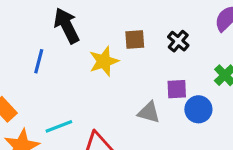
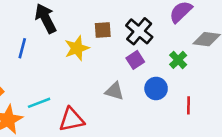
black cross: (178, 41) -> (139, 31), size x1.5
purple square: (177, 89) -> (135, 60), moved, turned -30

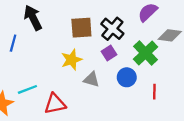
brown square: (103, 30) -> (81, 28), size x1.5
yellow star: (77, 48) -> (72, 60), moved
green cross: (178, 60) -> (145, 53), size x1.6

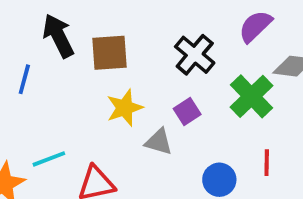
brown square: (81, 28) -> (109, 53), moved
purple square: (109, 53) -> (187, 112), moved
blue circle: (127, 77) -> (219, 180), moved

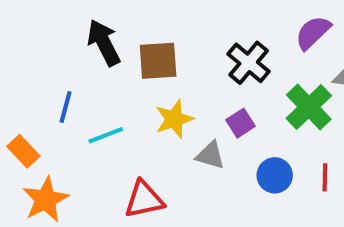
blue line: (24, 79) -> (66, 107), moved
cyan line: (49, 159) -> (106, 135), moved
blue circle: (219, 180) -> (275, 175), moved

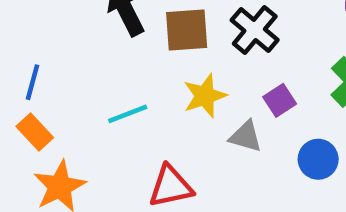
black cross: (249, 63) -> (255, 30), moved
blue line: (66, 107) -> (32, 82), moved

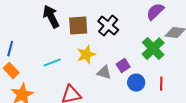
purple square: (280, 100) -> (123, 66), moved

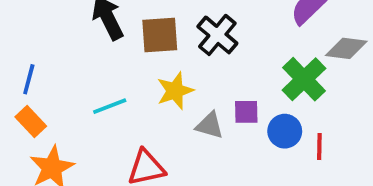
purple square: (123, 66) -> (246, 112), turned 32
blue circle: (136, 83) -> (285, 131), moved

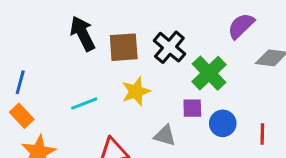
green cross: (304, 79) -> (209, 73), moved
gray triangle: (210, 125) -> (165, 136), moved
red line: (319, 147) -> (262, 134), moved

